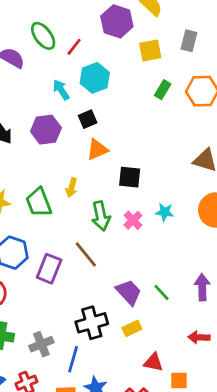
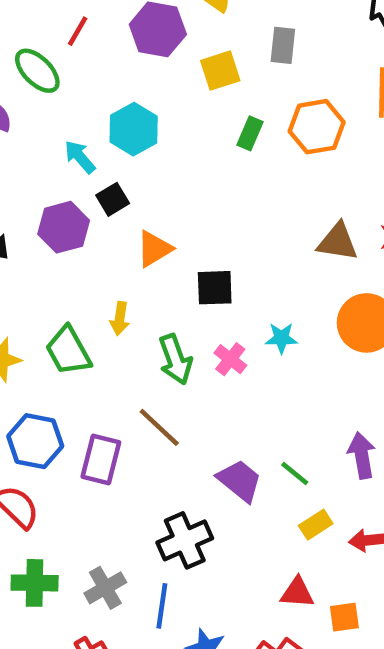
red line: (74, 47) -> (78, 31), moved
black square: (88, 119) -> (113, 199), moved
yellow rectangle: (132, 328) -> (316, 525), moved

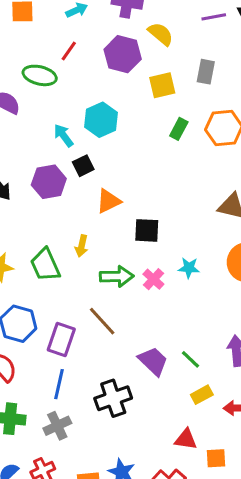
green ellipse: (37, 71) -> (40, 75), turned -36
green arrow: (175, 359) -> (117, 276), turned -76
blue line: (162, 606) -> (59, 384), moved

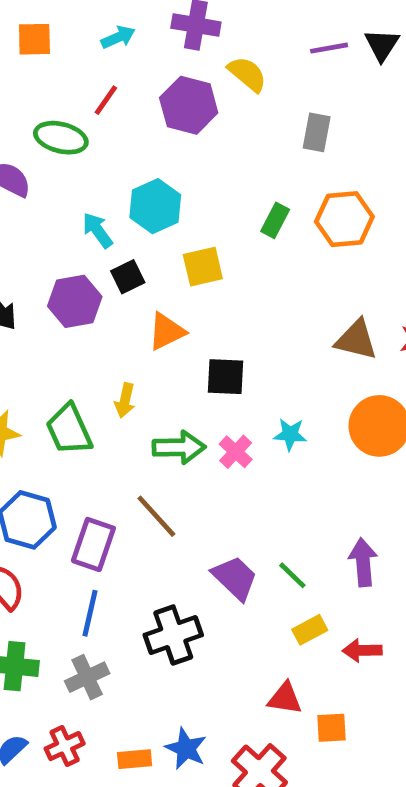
yellow square: (162, 85) -> (203, 267), moved

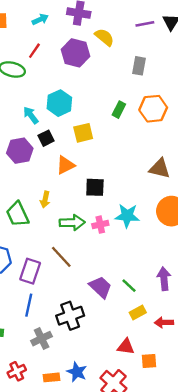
cyan star: (290, 434) -> (127, 216), size x1.5
pink cross: (236, 452) -> (100, 225), turned 35
gray cross: (87, 677) -> (42, 339), moved

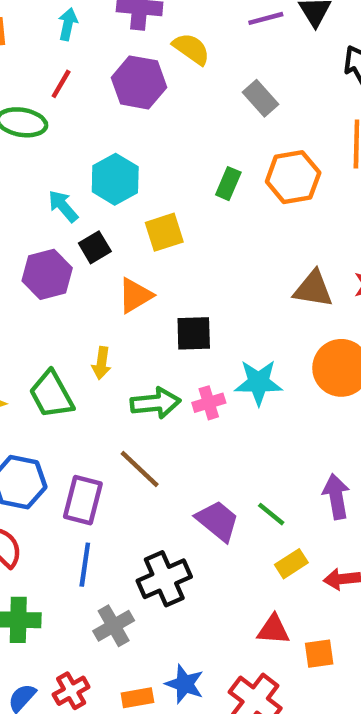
cyan arrow: (40, 19) -> (68, 24), turned -49
gray rectangle: (139, 66) -> (260, 98), turned -48

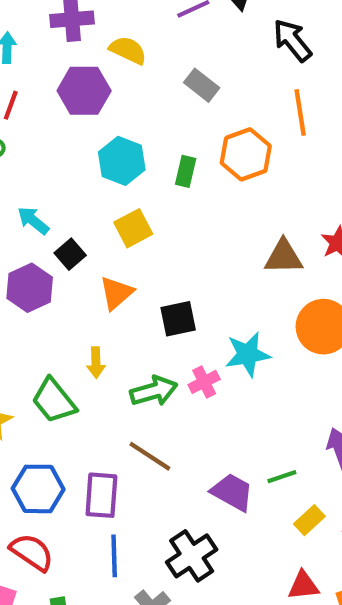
cyan hexagon: (115, 179) -> (122, 161), moved
green line: (271, 514) -> (282, 477), turned -48

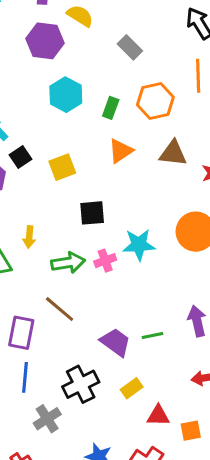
yellow square: (133, 228) -> (62, 167), moved
brown triangle: (284, 257) -> (173, 153), moved
orange triangle: (116, 293) -> (121, 151), moved
yellow rectangle: (309, 520) -> (132, 388), moved

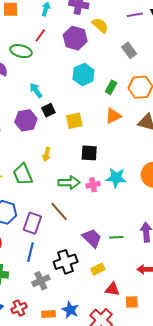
yellow arrow: (29, 237) -> (47, 154), moved

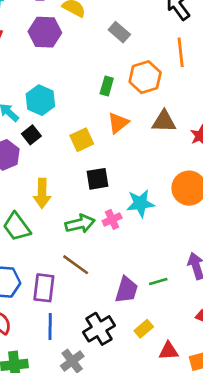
cyan hexagon: (83, 75) -> (40, 100), moved
yellow square: (74, 121) -> (82, 140), moved
yellow arrow: (47, 154) -> (42, 193), size x1.5
purple trapezoid: (92, 238) -> (127, 290), turned 75

